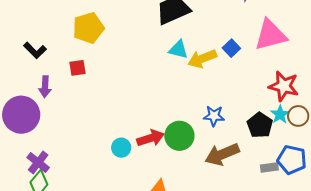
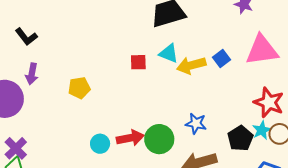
yellow pentagon: (88, 28) -> (79, 88), moved, size x0.7
red square: (78, 68) -> (138, 62), moved

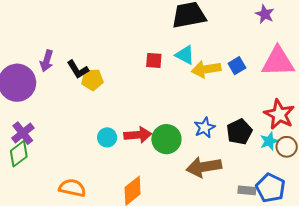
black L-shape: (26, 37) -> (78, 69), moved
blue star: (196, 124) -> (205, 128), turned 30
black pentagon: (240, 138) -> (239, 132), moved

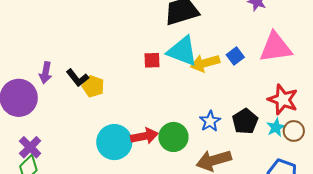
cyan triangle: (185, 55) -> (182, 51), size x1.6
yellow pentagon: (92, 80) -> (93, 86), turned 30
cyan circle: (107, 137) -> (114, 142), size x1.8

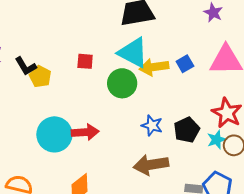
red square: (152, 60) -> (85, 61), moved
blue star: (210, 121) -> (152, 125), turned -30
green circle: (173, 137) -> (122, 83), moved

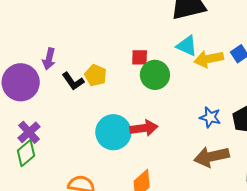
cyan triangle: (133, 53) -> (187, 46), size x0.7
black L-shape: (26, 66) -> (73, 81), moved
green circle: (122, 83) -> (155, 75), moved

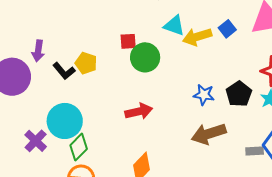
purple cross: (29, 132) -> (36, 141), moved
cyan circle: (113, 132) -> (65, 121), moved
green diamond: (26, 153) -> (79, 147), moved

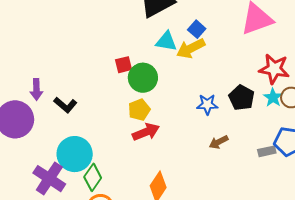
blue square: (227, 29) -> (197, 29), moved
yellow pentagon: (86, 63) -> (139, 110), moved, turned -30
brown arrow: (209, 134) -> (219, 142), size x0.6
purple cross: (36, 141) -> (49, 179), size x1.4

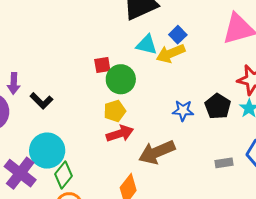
brown arrow: (219, 142) -> (157, 152), moved, size x1.8
gray rectangle: (267, 151) -> (224, 163), moved

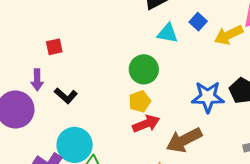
yellow arrow: (171, 53) -> (229, 35), moved
red square: (102, 65) -> (54, 47), moved
blue star: (183, 111) -> (208, 97), size x1.5

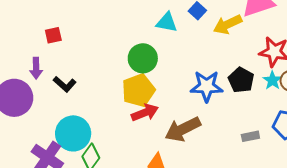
yellow pentagon: (140, 101) -> (138, 90), size x1.5

